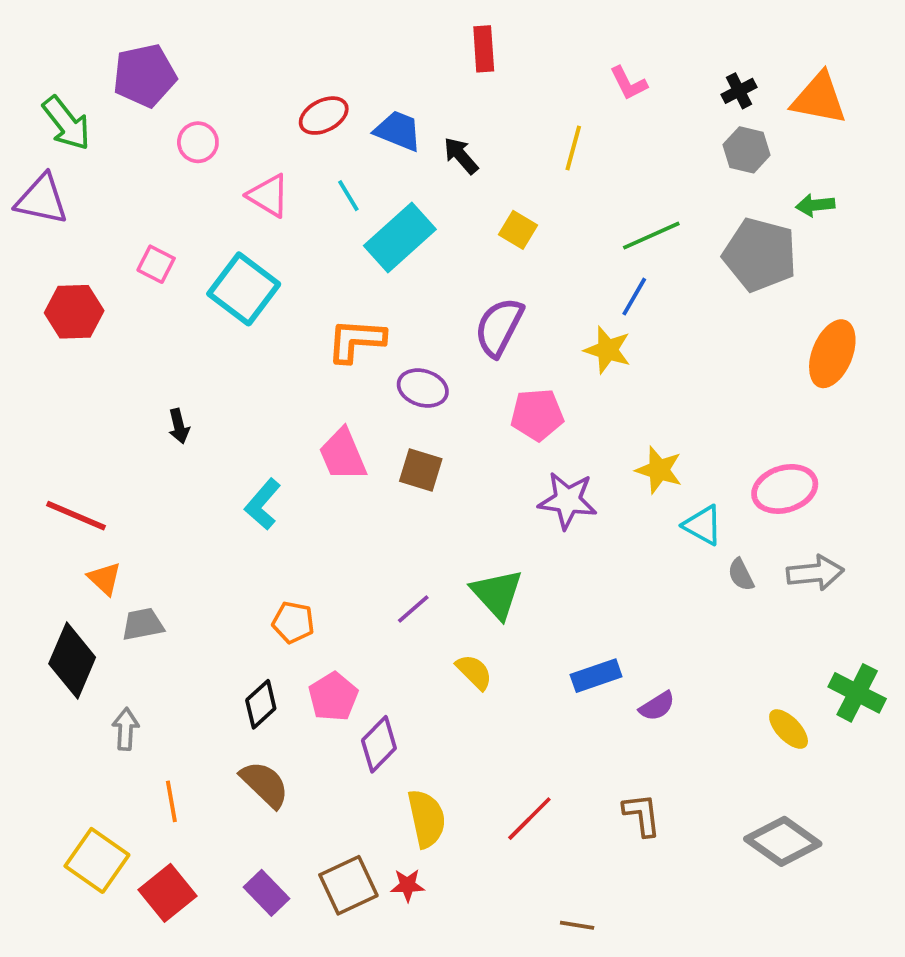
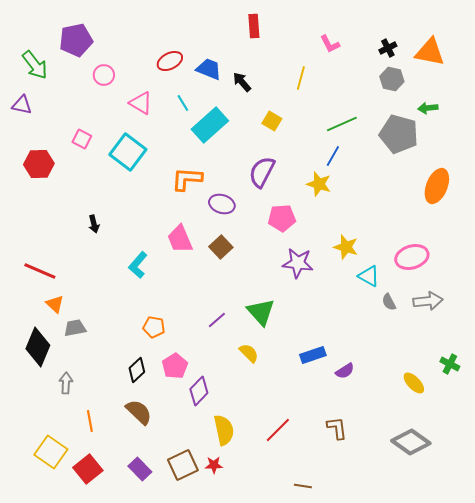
purple triangle: (42, 199) -> (22, 105), size x0.7
brown square: (421, 470) -> (221, 247), turned 30
green cross: (857, 693) -> (450, 364), size x0.7

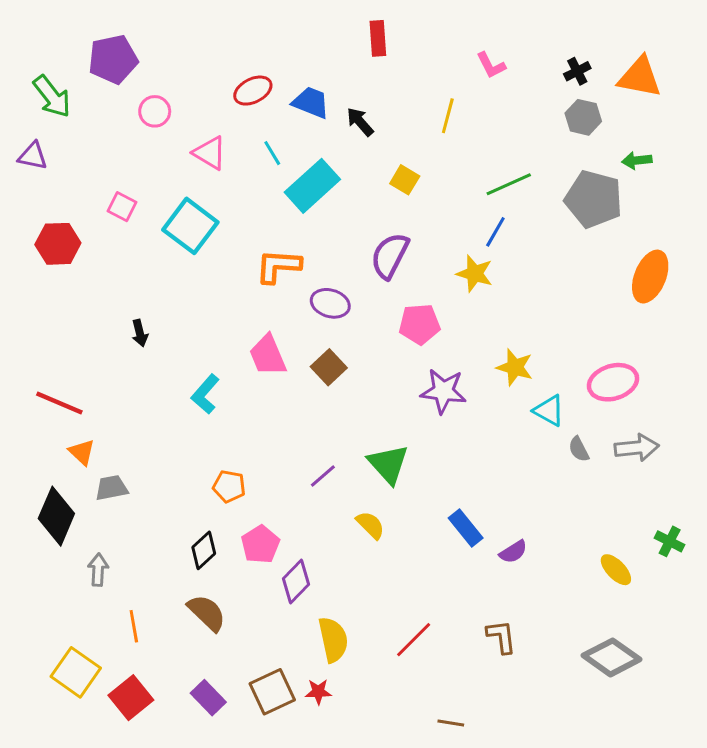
blue rectangle: (313, 355) -> (466, 528), turned 70

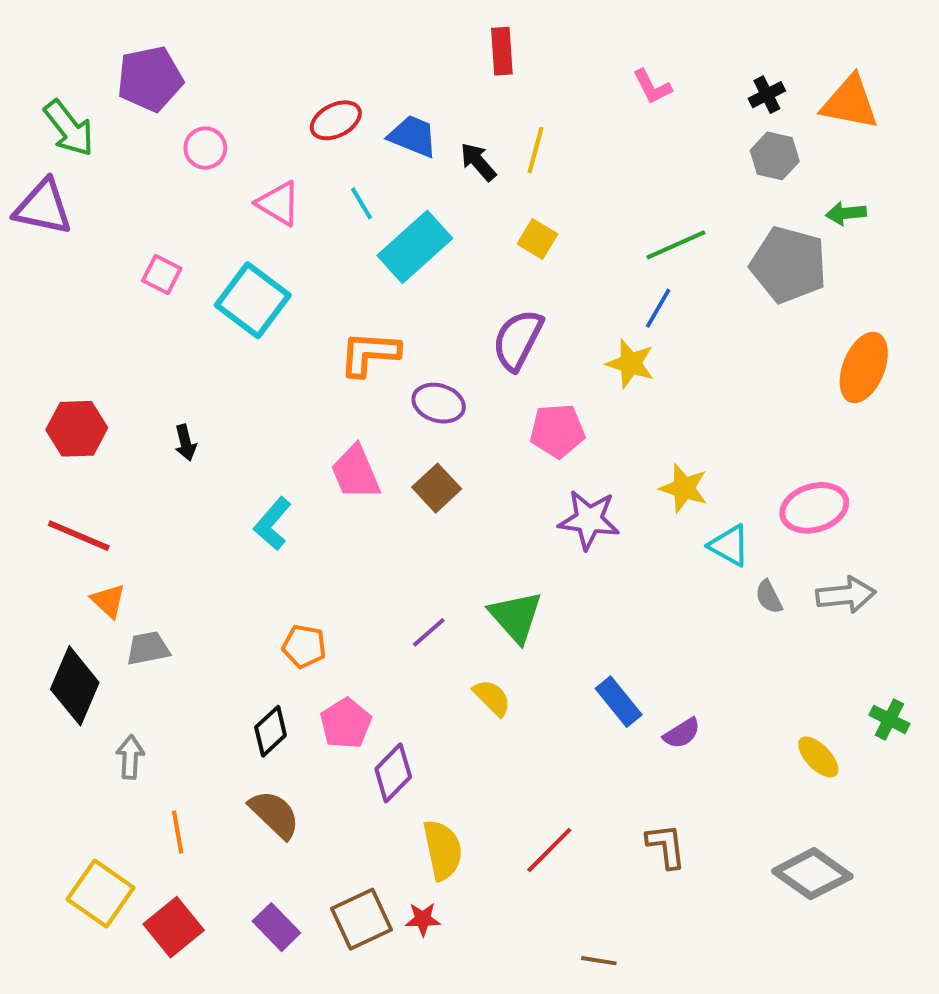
yellow line: (448, 116) -> (536, 150), moved
purple triangle: (33, 156) -> (43, 207), size x1.5
red hexagon: (58, 244) -> (77, 429), moved

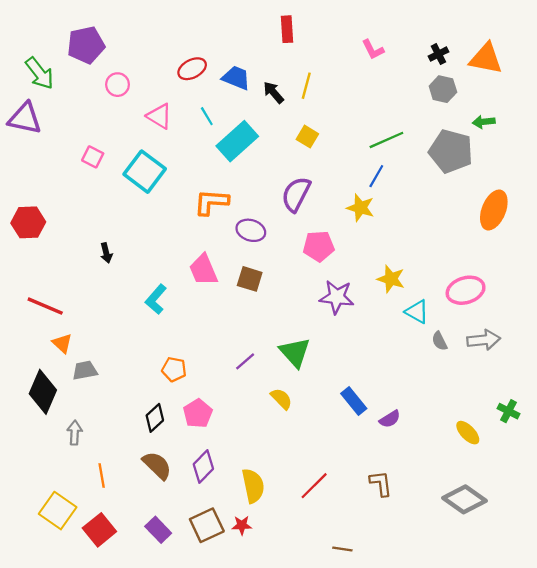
red hexagon: (77, 429) -> (28, 222), moved
brown square: (437, 488) -> (250, 279), turned -30
purple diamond: (393, 773) -> (203, 466), moved

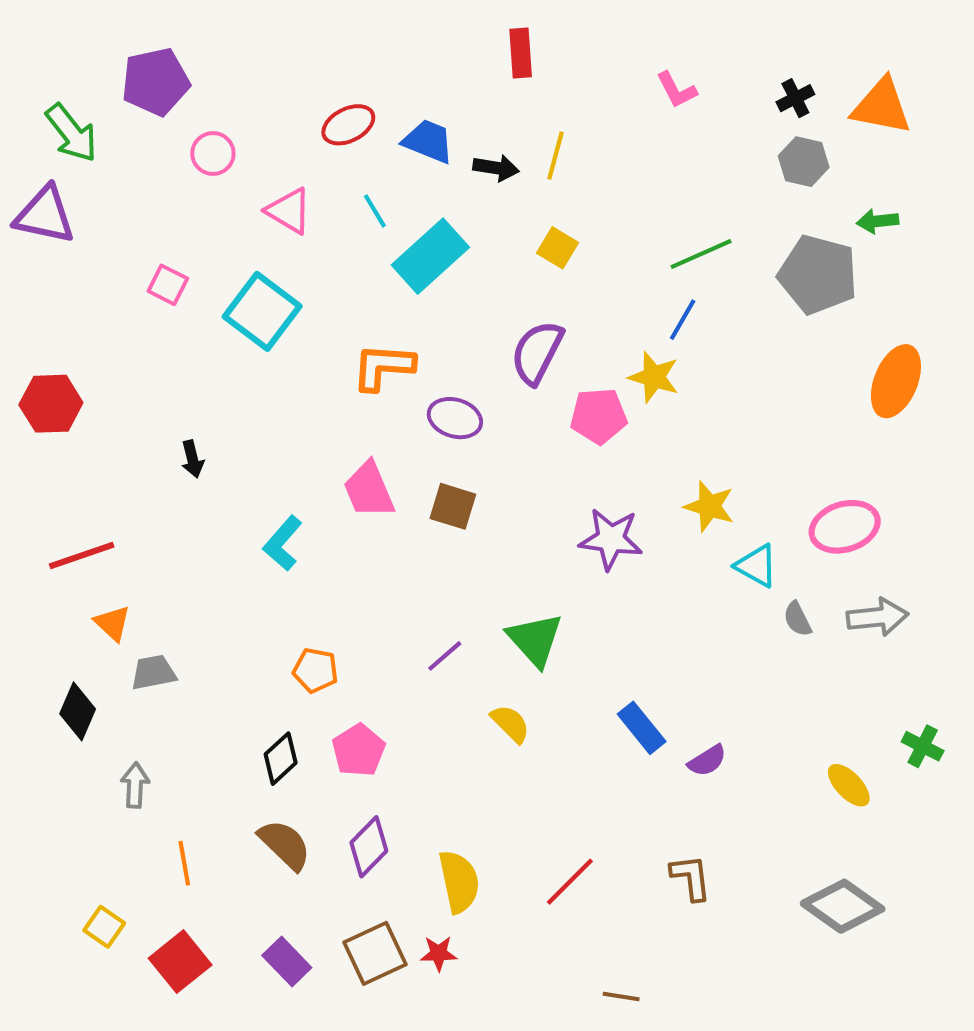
black arrow: (273, 92) -> (496, 168), turned 140
pink pentagon: (319, 246) -> (599, 416), moved
red line: (45, 306) -> (82, 555), turned -42
black diamond: (43, 392) -> (78, 711), size x0.7
yellow square: (58, 511) -> (104, 927), size x0.6

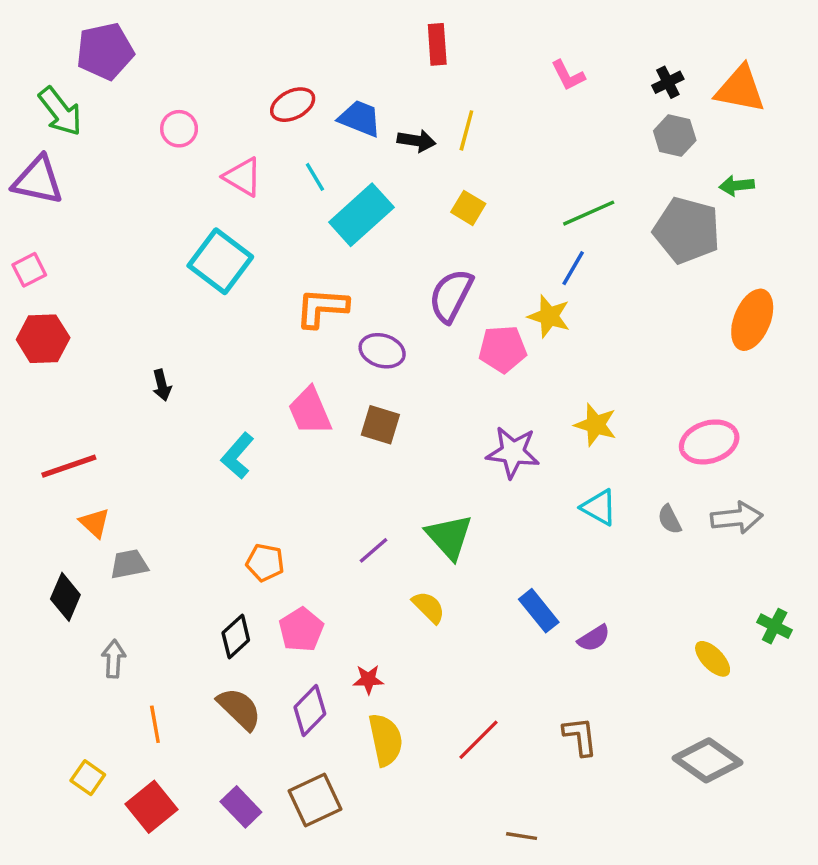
purple pentagon: (156, 82) -> (105, 51), moved
pink square: (168, 285) -> (29, 270), moved, turned 36
cyan triangle: (756, 566) -> (599, 507), moved
red star: (439, 953) -> (368, 679), moved

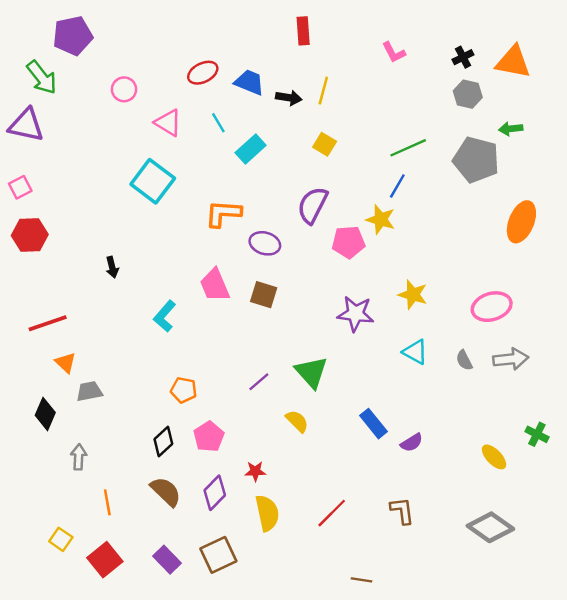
cyan rectangle: (361, 215) -> (251, 149), size x0.7

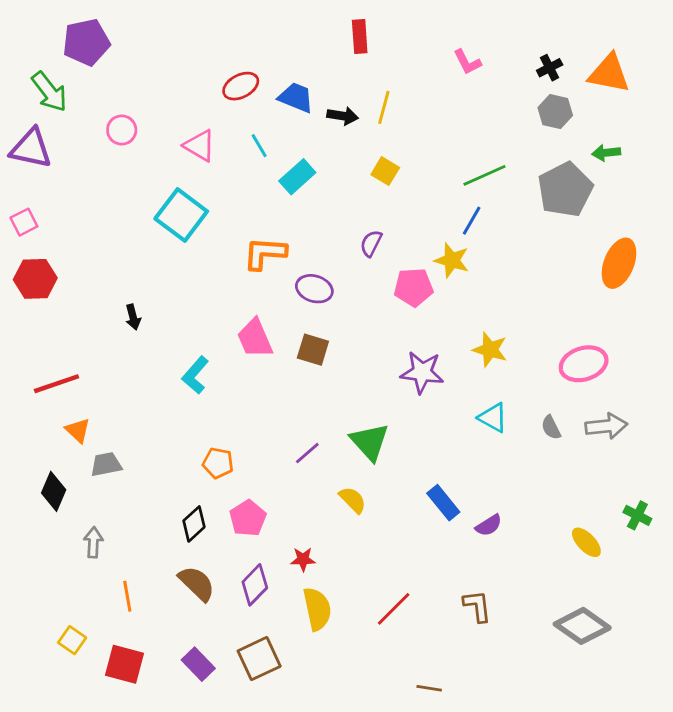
pink circle: (124, 89) -> (122, 130), moved
gray pentagon: (476, 160) -> (565, 190), turned 30
purple semicircle: (313, 205) -> (371, 243), size x0.6
red square: (105, 560) -> (125, 664), turned -36

